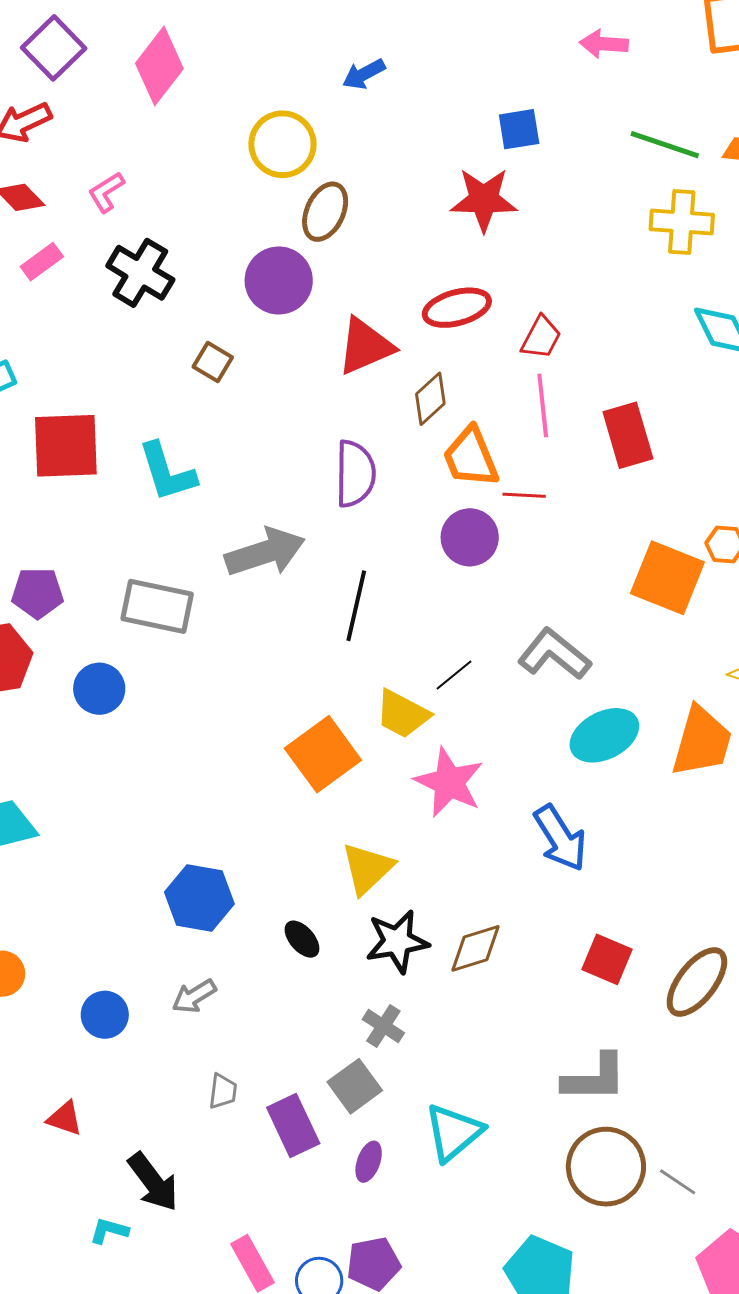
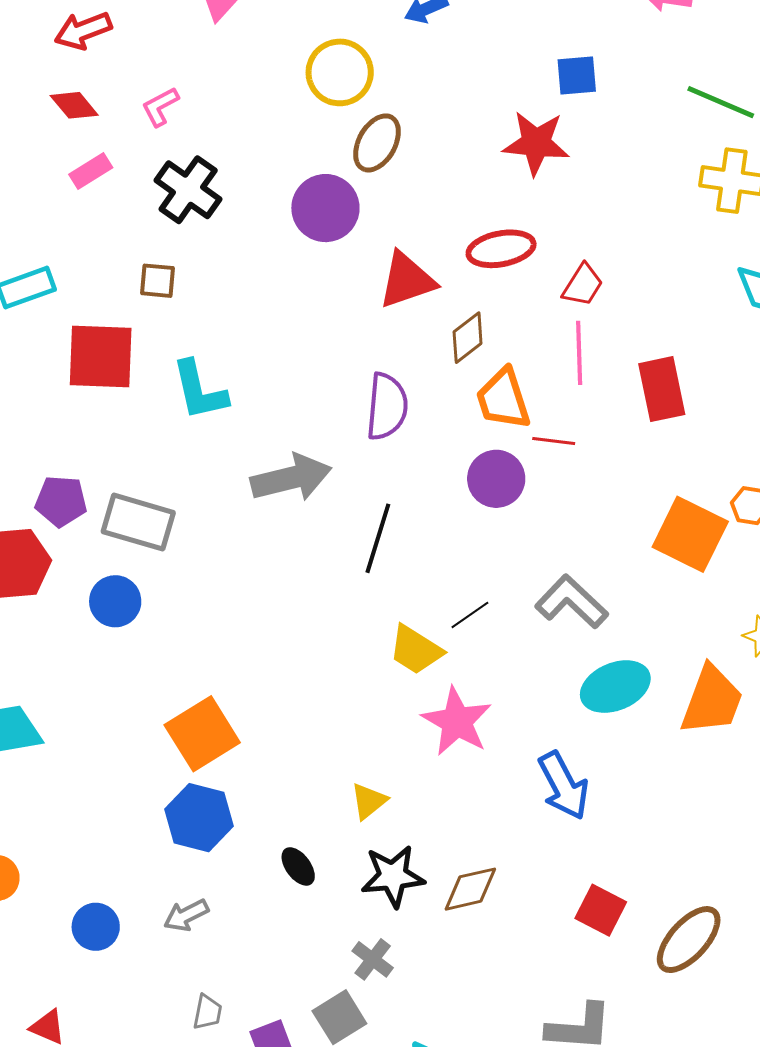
brown square: (213, 362) -> (158, 281), moved, turned -30
gray rectangle: (157, 606) -> (138, 522), moved
orange square: (323, 754) -> (202, 734), moved
yellow triangle: (367, 869) -> (369, 801), size x0.7

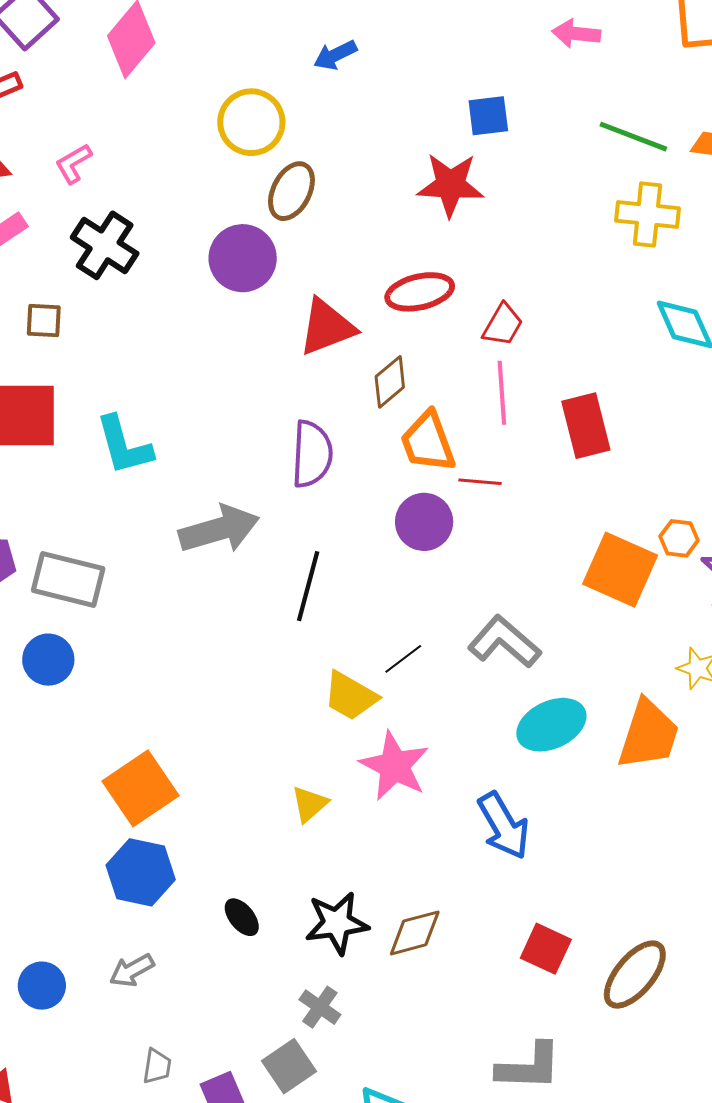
brown square: (158, 281) -> (44, 321), moved
yellow triangle: (369, 801) -> (310, 804), moved

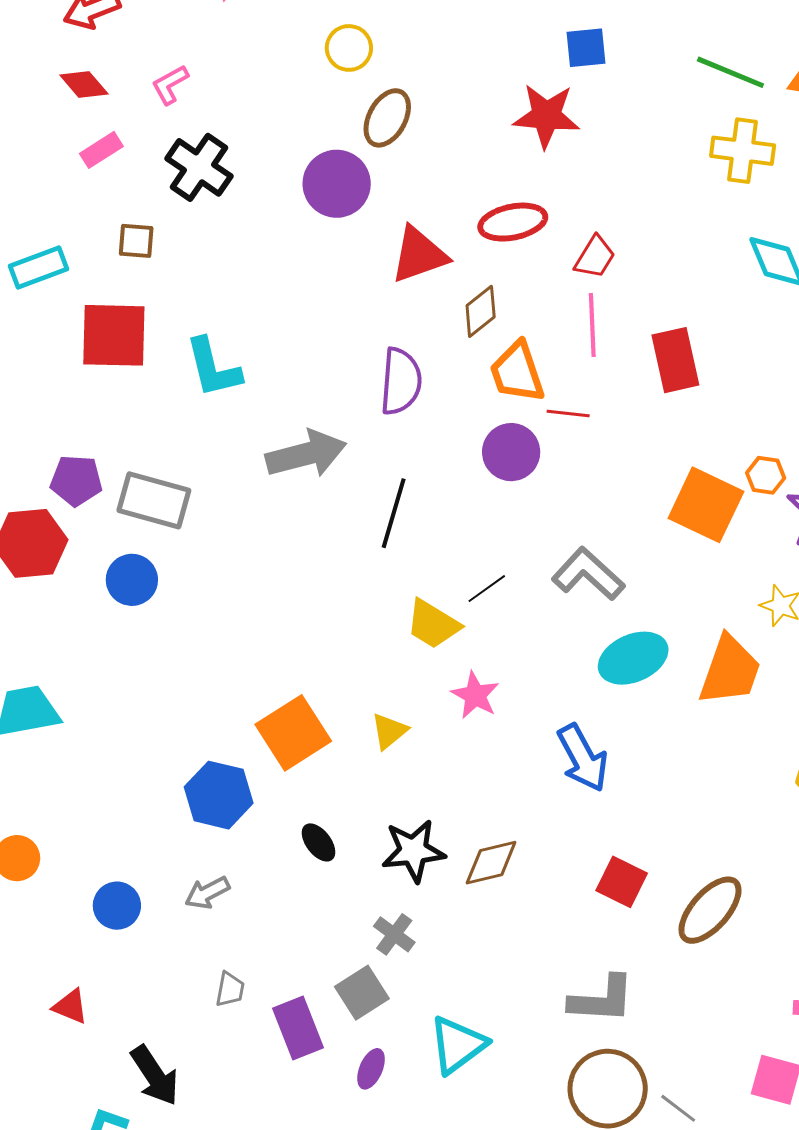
yellow circle: (251, 122) -> (349, 48), size x0.7
pink star: (394, 766) -> (475, 695), size x0.7
orange square: (141, 788) -> (293, 733), moved

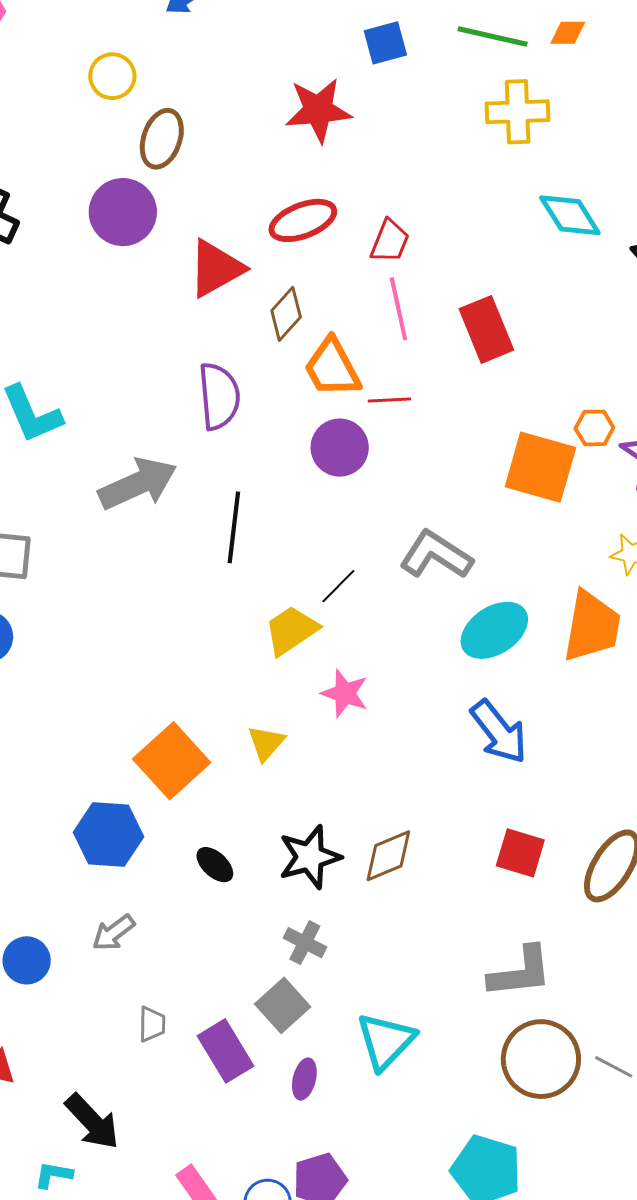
blue square: (586, 48) -> (385, 43), moved
yellow trapezoid: (433, 624) -> (291, 630), turned 124
blue arrow: (583, 758) -> (499, 732), moved

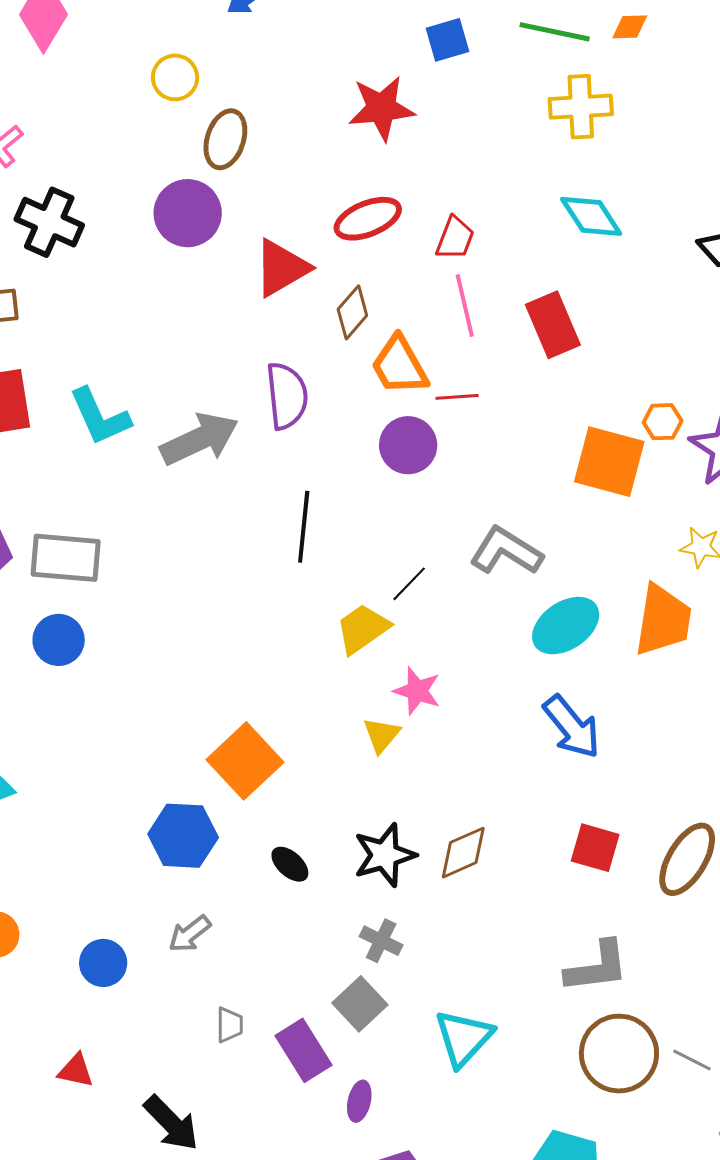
cyan diamond: (570, 215) -> (591, 216), moved
gray arrow: (138, 484) -> (200, 439), moved
yellow triangle: (266, 743) -> (382, 735), moved
purple ellipse: (304, 1079) -> (359, 1101), moved

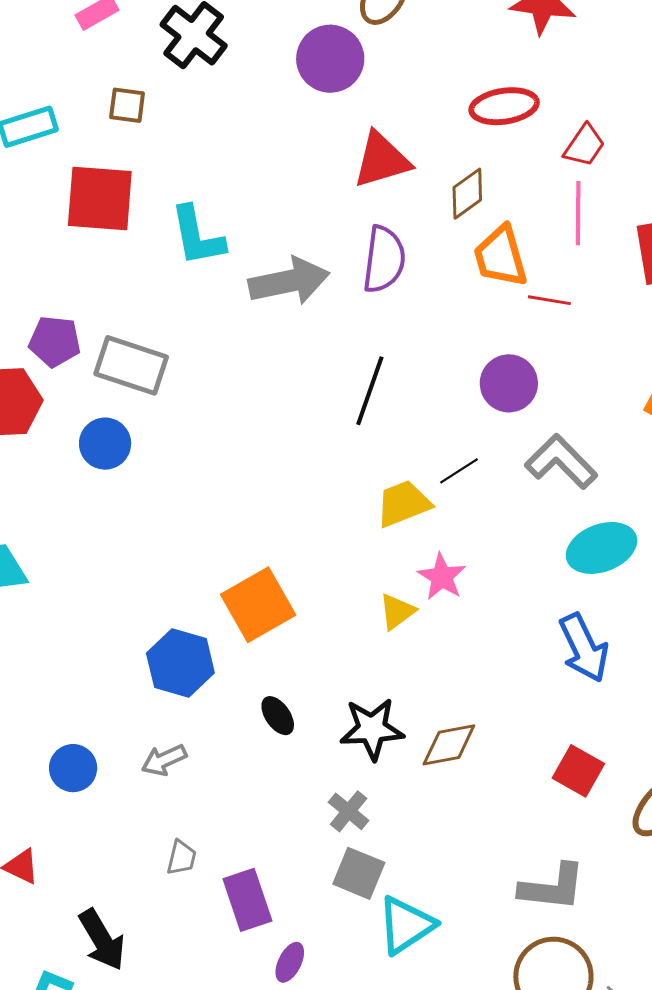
red triangle: (281, 268) -> (382, 160), moved
purple circle: (408, 445) -> (509, 383), moved
gray square: (360, 1004) -> (359, 873), moved, turned -38

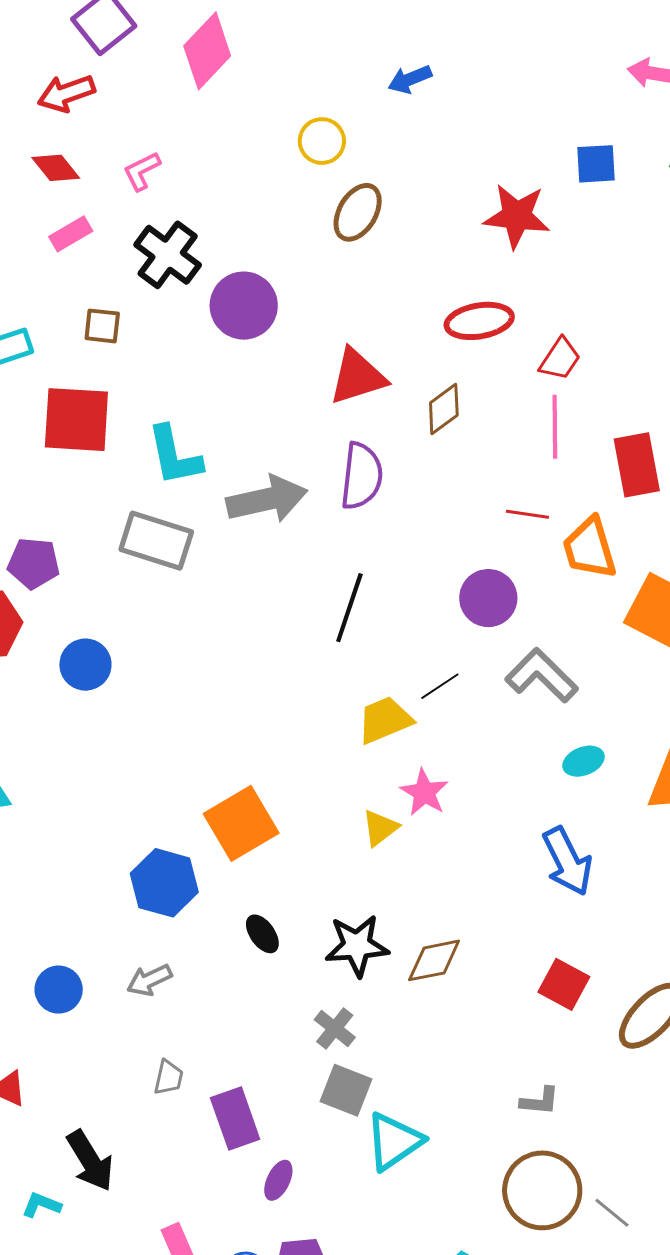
purple circle: (330, 59) -> (244, 306), moved
orange trapezoid: (501, 256) -> (590, 548), moved
gray rectangle: (131, 365) -> (156, 541), moved
cyan ellipse: (601, 548) -> (584, 761), size x0.6
gray L-shape: (552, 887) -> (540, 1101), size x0.6

